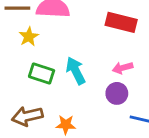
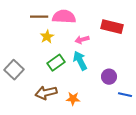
pink arrow: (123, 68) -> (82, 40), moved
green rectangle: (42, 74) -> (56, 63), turned -54

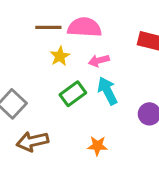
pink arrow: (82, 40) -> (99, 61), moved
brown arrow: (46, 93) -> (32, 141), moved

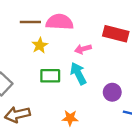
pink arrow: (99, 61) -> (83, 49), moved
green rectangle: (73, 94) -> (50, 76), turned 36

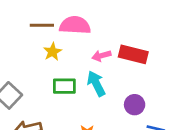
red rectangle: (116, 34) -> (133, 54), moved

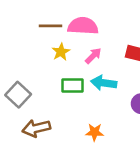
pink arrow: (101, 56) -> (93, 56), moved, turned 150
cyan arrow: (96, 83) -> (104, 83), turned -55

